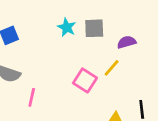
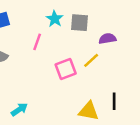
pink square: (85, 80) -> (66, 69), turned 30
pink line: (32, 97) -> (37, 42), moved

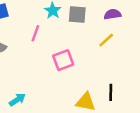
purple semicircle: (107, 39) -> (112, 14), moved
yellow line: (91, 60) -> (106, 40), moved

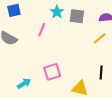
pink square: (63, 60) -> (52, 72), moved
black line: (111, 92) -> (101, 72), moved

